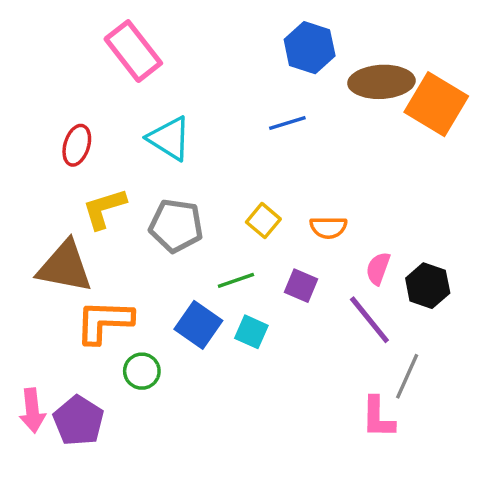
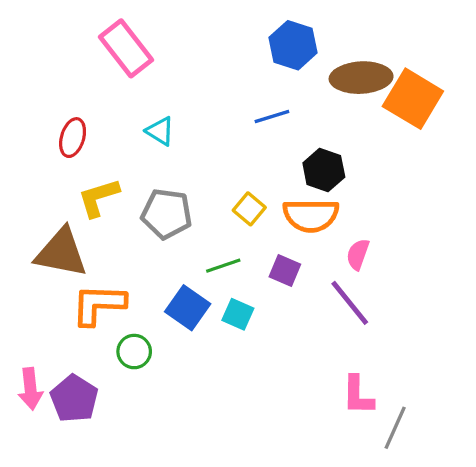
cyan triangle: (169, 138) -> (160, 131), size x0.7
orange semicircle: (328, 227) -> (311, 215), size x1.6
black hexagon: (428, 286) -> (324, 170), moved
gray line: (407, 376) -> (395, 428), moved

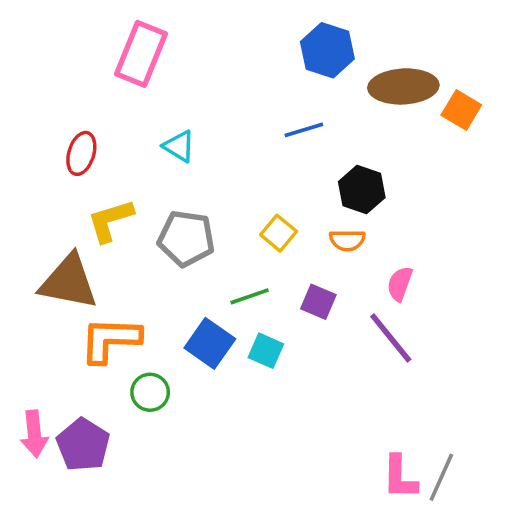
pink rectangle: (126, 48) -> (141, 54), turned 60
orange square: (413, 99) -> (461, 110), size x0.6
orange semicircle: (311, 215) -> (347, 240), size x0.6
pink L-shape: (358, 395) -> (400, 477), moved

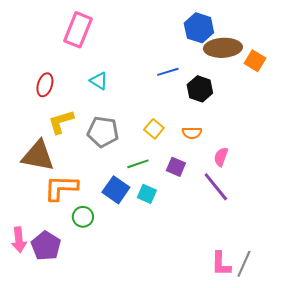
blue hexagon: (327, 50) -> (199, 28), moved
black hexagon: (362, 190) -> (200, 89), moved

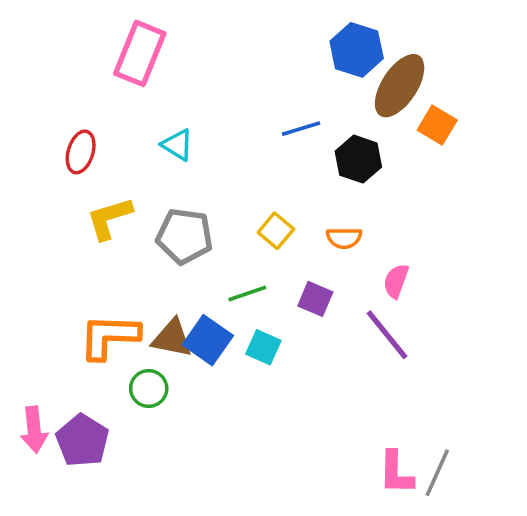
brown ellipse: (223, 48) -> (400, 86), turned -54
orange square: (255, 61) -> (437, 125), moved
brown triangle: (38, 156) -> (172, 338), moved, size x0.7

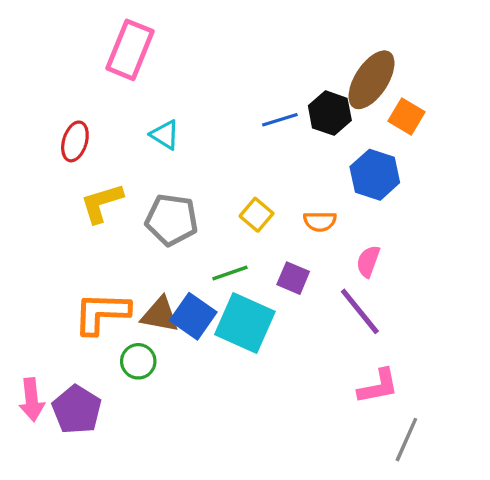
blue hexagon: (357, 50) -> (375, 175), moved
black hexagon: (358, 159) -> (330, 113), moved
cyan square: (263, 347) -> (245, 323), size x1.8
pink L-shape: (396, 473) -> (378, 386), moved, turned -102

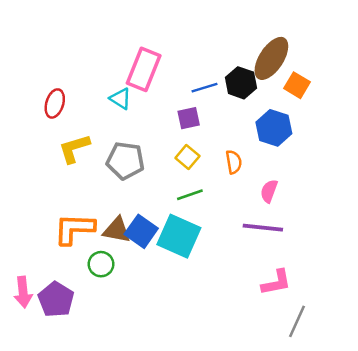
pink rectangle: (130, 50) -> (144, 69), moved
orange semicircle: (320, 221) -> (234, 162), turned -100
green line: (230, 273) -> (190, 195), moved
purple square: (293, 278) -> (189, 118), moved, turned -35
purple line: (360, 311) -> (263, 228), turned -45

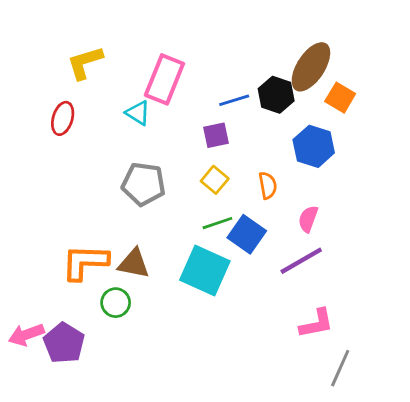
yellow L-shape: (74, 149) -> (85, 63), moved
purple line: (263, 228) -> (301, 261), turned -36
blue square: (141, 231) -> (247, 234), moved
pink arrow: (23, 292) -> (26, 335), turned 76

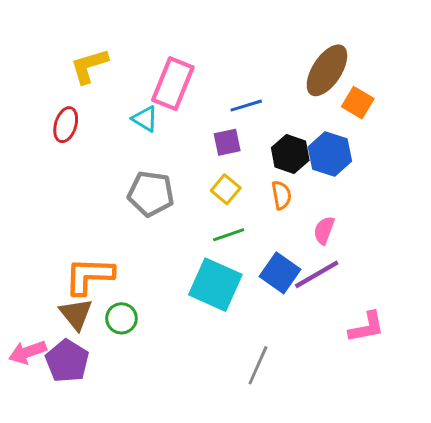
black hexagon: (276, 95) -> (290, 154), moved
blue square: (247, 234) -> (280, 273), moved
brown triangle: (134, 264) -> (76, 314), moved, turned 40
pink L-shape: (317, 324) -> (367, 327), moved
gray line: (340, 368) -> (258, 365), moved

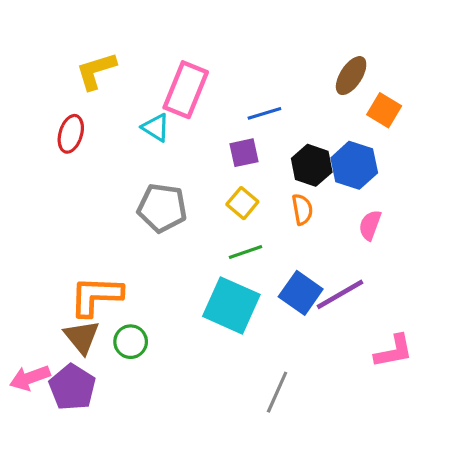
brown ellipse: (327, 70) -> (351, 76), size x0.7
pink semicircle: (324, 230) -> (370, 225), moved

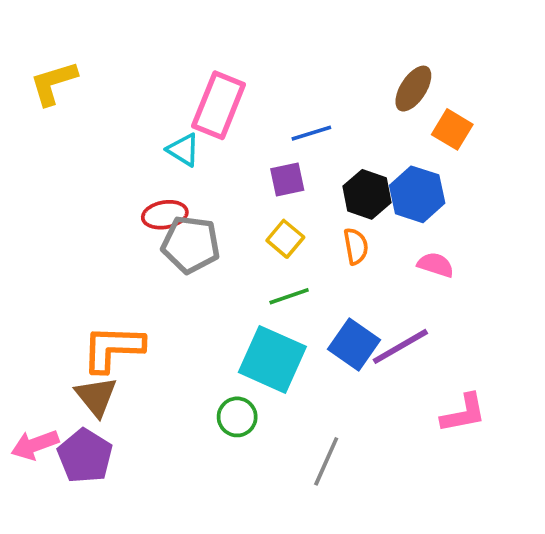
yellow L-shape: (96, 71) -> (53, 83), moved
red ellipse: (71, 134) -> (165, 215), moved, turned 63
pink semicircle: (370, 225) -> (436, 265), turned 88
green circle: (131, 342) -> (237, 417), moved

